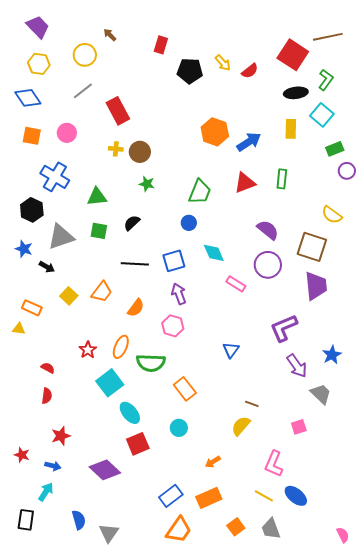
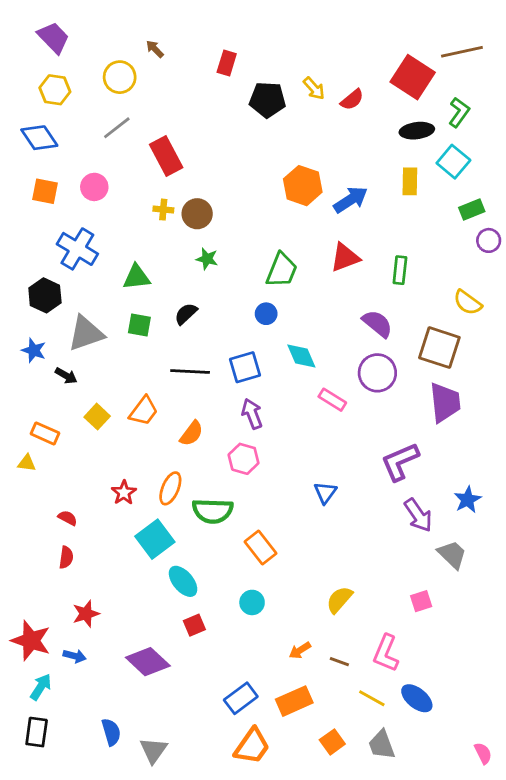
green rectangle: (282, 179) -> (400, 270), moved
brown line: (252, 404) -> (339, 662), moved
red square: (138, 444) -> (194, 625), size x0.7
red star: (22, 455) -> (31, 641), size x1.8
cyan arrow: (46, 492) -> (41, 687), moved

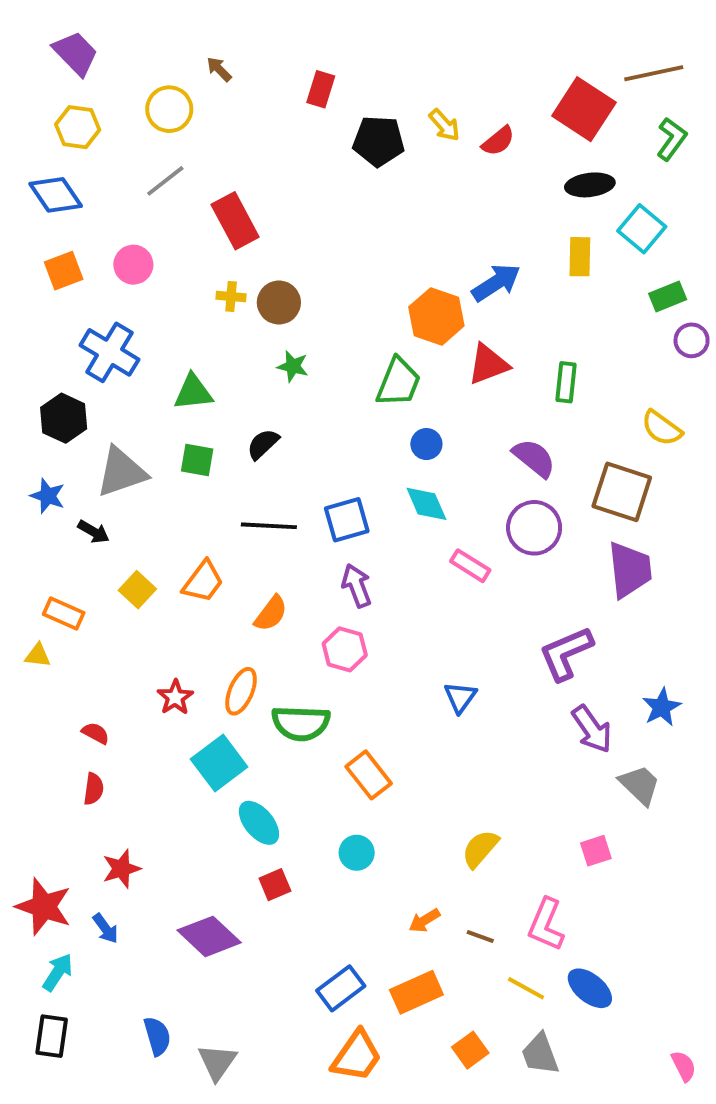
green L-shape: (459, 112) -> (672, 139), moved
orange hexagon: (303, 186) -> (436, 316), moved
orange square: (45, 191) -> (64, 271), turned -32
blue circle: (266, 314) -> (426, 444), moved
blue arrow: (75, 656) -> (105, 928), turned 40

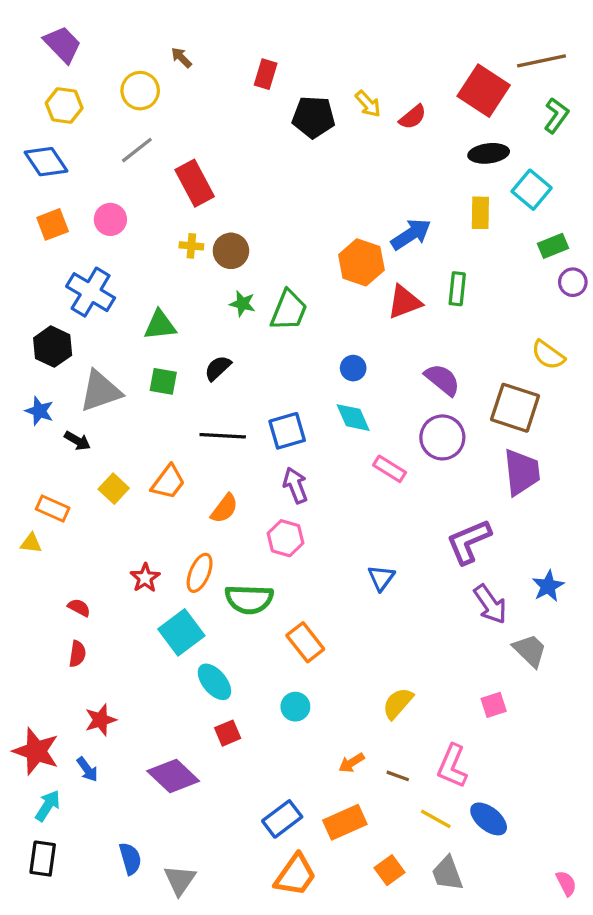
green trapezoid: (399, 382) -> (289, 310), moved
green rectangle: (566, 382) -> (457, 289), moved

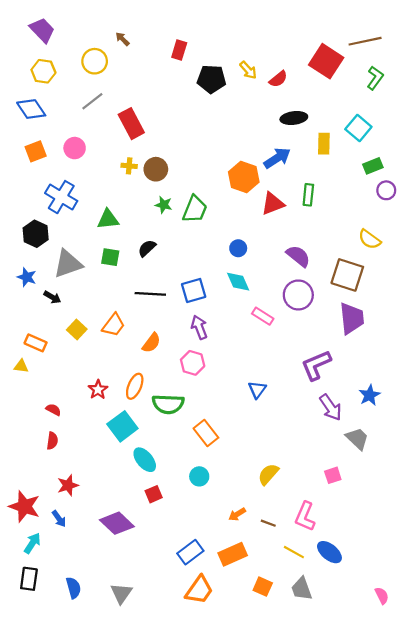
black ellipse: (489, 153) -> (294, 118), moved
blue semicircle: (130, 859) -> (73, 588), moved
orange square: (390, 870) -> (263, 587), turned -30

